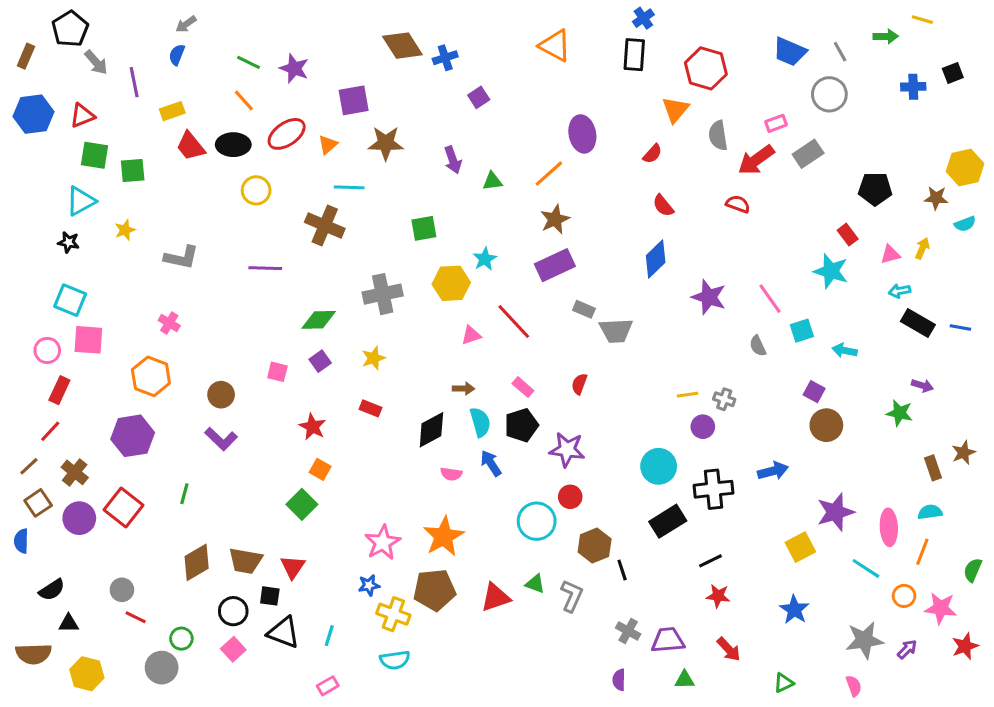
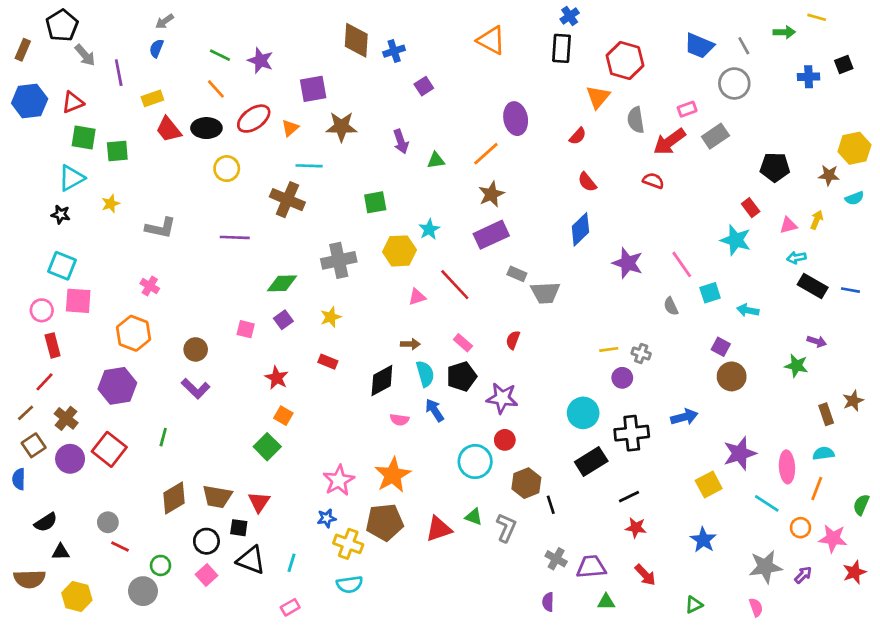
brown diamond: (402, 46) -> (356, 40), turned 36
red rectangle: (59, 390) -> (53, 345), turned -40

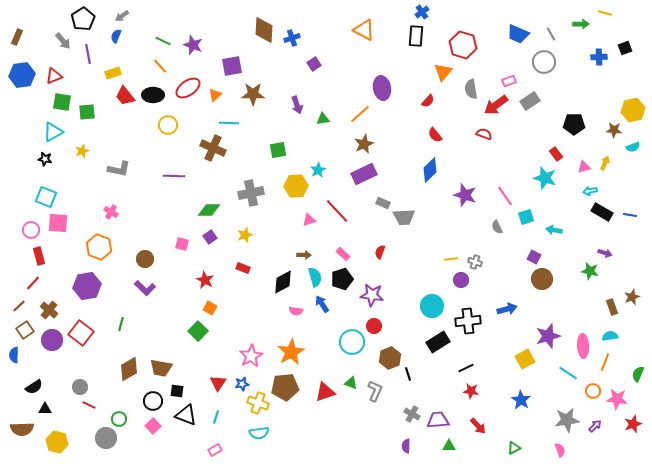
black pentagon: (62, 25) -> (83, 19), moved
red triangle: (259, 502) -> (218, 383), moved

